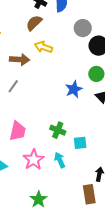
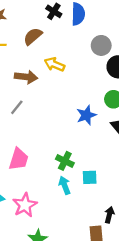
brown semicircle: (34, 23) -> (33, 36), moved
pink star: (34, 160) -> (25, 205), moved
cyan arrow: (60, 160) -> (65, 185), moved

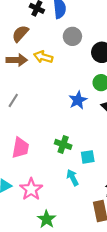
gray circle: (101, 45) -> (72, 36), moved
brown arrow: (26, 77) -> (17, 60), moved
cyan arrow: (65, 185) -> (72, 178), moved

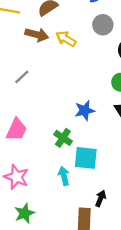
blue star: (78, 100) -> (85, 110), moved
cyan square: (88, 157) -> (86, 158), size x1.5
pink star: (31, 189) -> (16, 177), turned -30

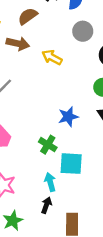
yellow arrow: (66, 39) -> (52, 57), moved
black arrow: (101, 198) -> (46, 205), moved

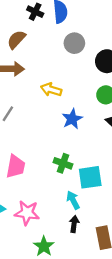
yellow arrow: (52, 57) -> (51, 90), moved
blue star: (68, 117) -> (72, 119), moved

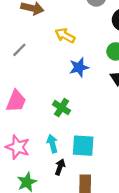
cyan square: (90, 177) -> (83, 146), moved
cyan arrow: (73, 200) -> (52, 144), moved

